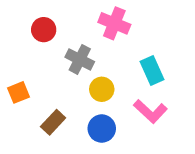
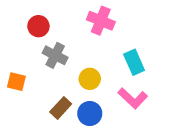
gray cross: (80, 59) -> (55, 55), moved
orange square: (19, 92) -> (16, 82), turned 36
brown rectangle: (53, 122) -> (61, 108), moved

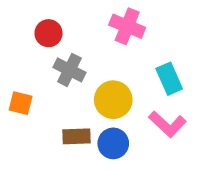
yellow circle: (90, 79) -> (113, 100), size x1.4
brown rectangle: (61, 108) -> (76, 136), turned 45

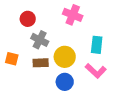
cyan rectangle: (169, 79) -> (97, 45), turned 30
brown rectangle: (76, 136) -> (41, 63), moved

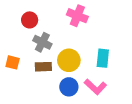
cyan rectangle: (97, 45) -> (103, 58), moved
pink L-shape: (96, 71) -> (95, 87), moved

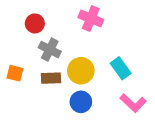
cyan rectangle: (103, 58) -> (121, 68), turned -42
pink L-shape: (95, 87) -> (133, 103), moved

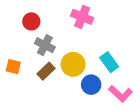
brown rectangle: (51, 78) -> (46, 71), turned -42
blue circle: (81, 102) -> (91, 85), moved

